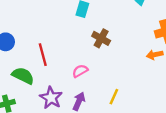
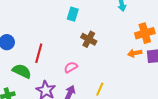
red line: (43, 55) -> (39, 53), turned 30

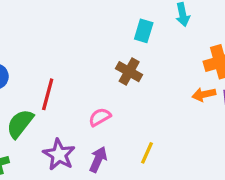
cyan rectangle: (73, 14) -> (144, 31), moved
green semicircle: (22, 71) -> (20, 124), turned -78

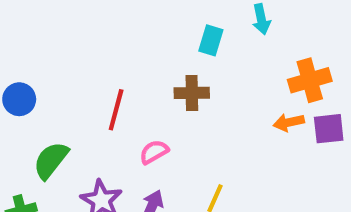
brown cross: (129, 72) -> (192, 93), turned -30
red line: (48, 94) -> (116, 110), moved

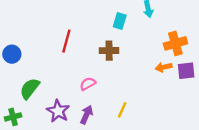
red line: (116, 110) -> (66, 41), moved

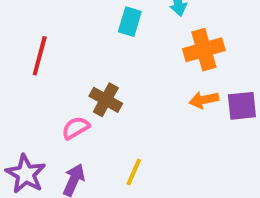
orange cross: (175, 43) -> (204, 50), moved
brown cross: (109, 51) -> (106, 100), moved, turned 30

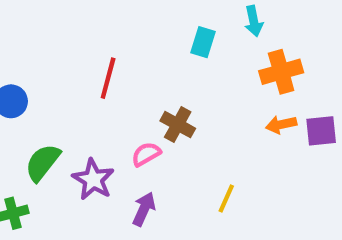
yellow line: (134, 172) -> (226, 198), moved
purple star: (26, 174) -> (93, 179), moved

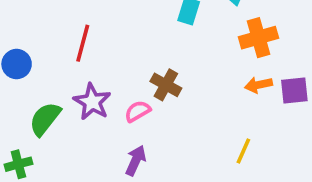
red line: (108, 78) -> (83, 43), moved
purple star: (93, 179) -> (92, 102), moved
yellow line: (226, 198) -> (243, 151), moved

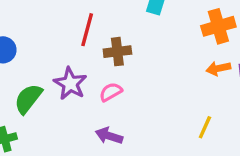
red line: (83, 43) -> (87, 30), moved
brown cross: (166, 85) -> (117, 52), moved, turned -36
purple arrow: (136, 160) -> (109, 136), turned -96

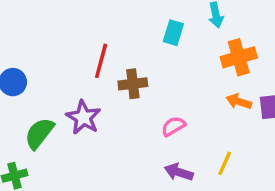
orange arrow: (218, 68) -> (239, 101), turned 30
pink semicircle: (111, 92) -> (173, 126), moved
purple arrow: (109, 136) -> (179, 172), moved

